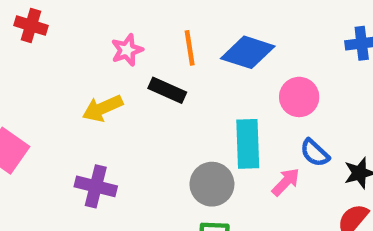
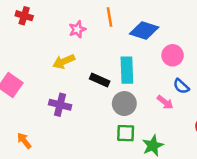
orange line: (190, 48) -> (109, 17), moved
black rectangle: (167, 90) -> (100, 80), moved
cyan rectangle: (248, 144) -> (127, 70), moved
pink arrow: (286, 182) -> (165, 102), turned 84

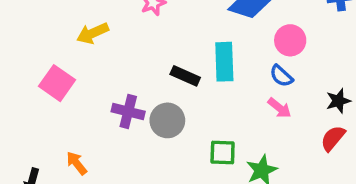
yellow arrow: (64, 61) -> (93, 33), moved
blue semicircle: (181, 86) -> (281, 76), moved
gray circle: (124, 104) -> (167, 120), moved

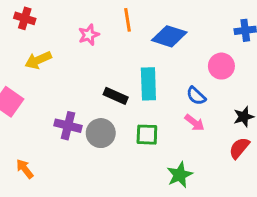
pink circle: (290, 40) -> (221, 66), moved
green square: (223, 152) -> (147, 135), moved

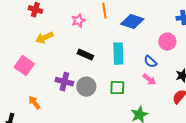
black rectangle: (116, 96) -> (85, 55), moved
orange arrow: (25, 169) -> (34, 103), moved

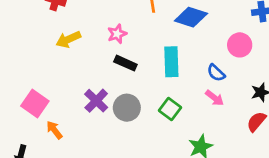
pink star: (78, 21) -> (117, 34), moved
pink square: (24, 66) -> (35, 103), moved
purple cross: (64, 82) -> (96, 101), turned 30
green square: (117, 88) -> (170, 109), turned 35

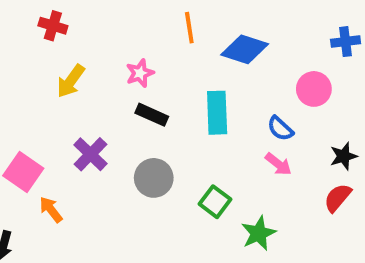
yellow arrow: (68, 39) -> (71, 81), turned -30
purple cross: (96, 101) -> (90, 154), moved
green square: (170, 109) -> (215, 202), moved

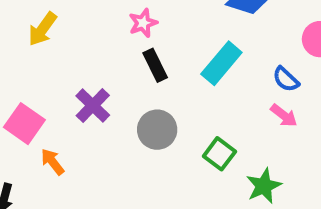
yellow arrow: (71, 81) -> (42, 29), moved
cyan rectangle: (217, 113) -> (221, 63), turned 42
black rectangle: (152, 115) -> (155, 65), turned 40

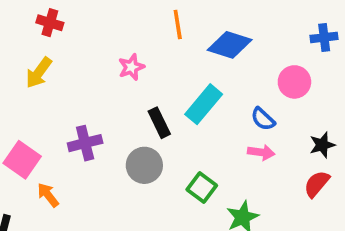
black rectangle: (155, 65) -> (159, 123), moved
purple cross: (93, 105) -> (85, 143), turned 32
pink arrow: (284, 116) -> (261, 152), turned -30

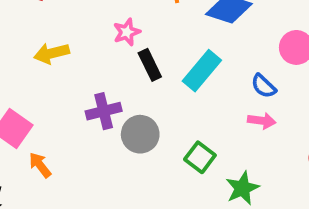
yellow arrow: (39, 73) -> (52, 53), moved, turned 40
black rectangle: (159, 123) -> (150, 65), moved
purple cross: (85, 143) -> (104, 111), moved

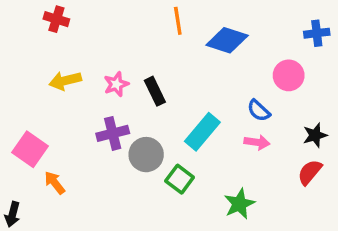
pink star: (127, 32) -> (116, 84), moved
cyan rectangle: (202, 71) -> (202, 132), moved
green square: (200, 157) -> (180, 179), moved

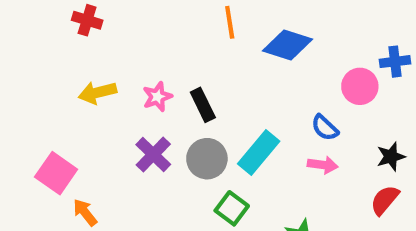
blue cross: (317, 33) -> (395, 62), moved
purple cross: (113, 133) -> (153, 155), turned -32
gray circle: (146, 155) -> (207, 159), moved

